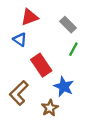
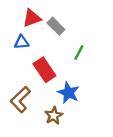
gray rectangle: (68, 25) -> (56, 26), moved
blue triangle: (20, 40) -> (22, 42), turned -40

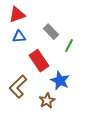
red triangle: (32, 18) -> (17, 15), moved
gray rectangle: (56, 26) -> (51, 32), moved

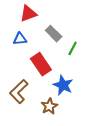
red triangle: (17, 15) -> (28, 14), moved

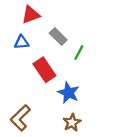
brown L-shape: (19, 92) -> (20, 118), moved
brown star: (49, 106) -> (72, 122), moved

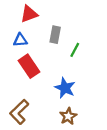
gray rectangle: (58, 37) -> (55, 35), turned 56
red rectangle: (44, 70) -> (29, 66), moved

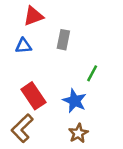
green line: (75, 50) -> (92, 73), moved
red rectangle: (29, 66) -> (33, 96), moved

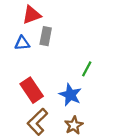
gray rectangle: (63, 40) -> (46, 36), moved
brown L-shape: (22, 128) -> (37, 122), moved

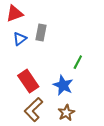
red triangle: (32, 15) -> (15, 14), moved
blue triangle: (22, 43) -> (20, 39), turned -32

